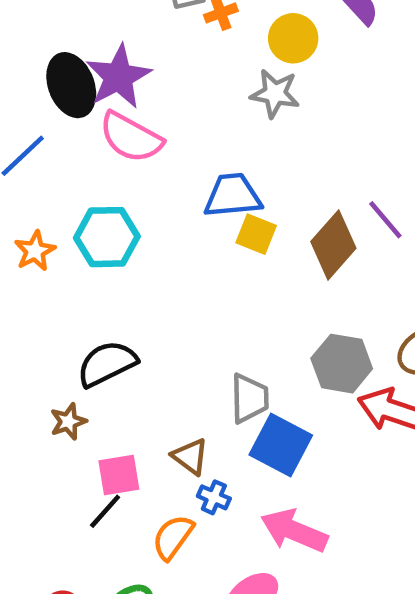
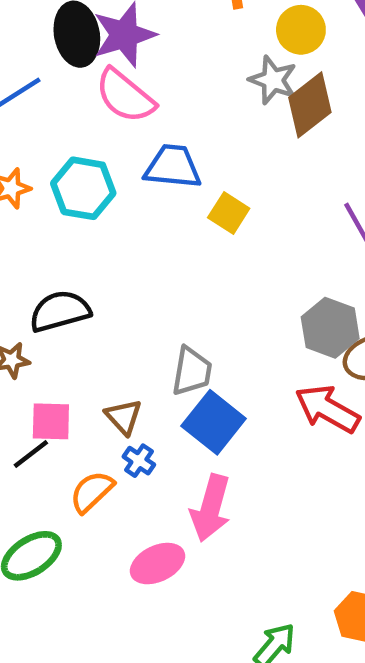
blue trapezoid: (233, 196) -> (173, 167), moved
brown diamond: (333, 245) -> (310, 105), moved
gray hexagon: (342, 364) -> (330, 328), moved
pink arrow: (294, 531) -> (211, 508), turned -108

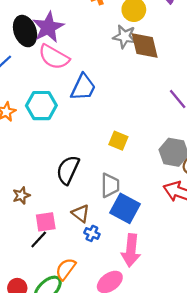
brown diamond: (310, 105) -> (145, 45), turned -56
blue trapezoid: (173, 167) -> (83, 87), turned 120
yellow square: (229, 213) -> (118, 141), moved
black semicircle: (60, 311) -> (68, 170), moved, turned -40
orange semicircle: (92, 492) -> (66, 269), moved

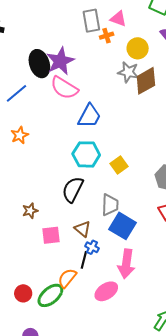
brown diamond: (145, 45) -> (146, 81), turned 72
cyan hexagon: (41, 106) -> (86, 154), moved
yellow square: (118, 141) -> (119, 165), turned 30
black line: (39, 240) -> (84, 260), moved, turned -30

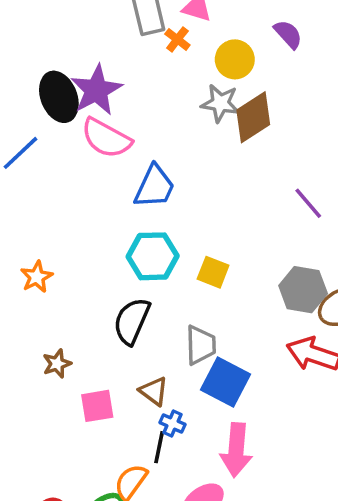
orange cross: (107, 36) -> (177, 39), turned -32
orange star: (20, 135) -> (37, 277), moved
yellow square: (119, 165) -> (213, 272), turned -30

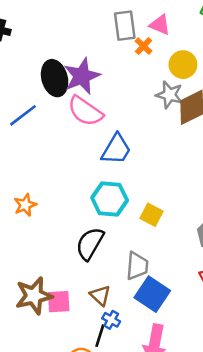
brown star: (57, 364) -> (34, 296), moved, size x1.8

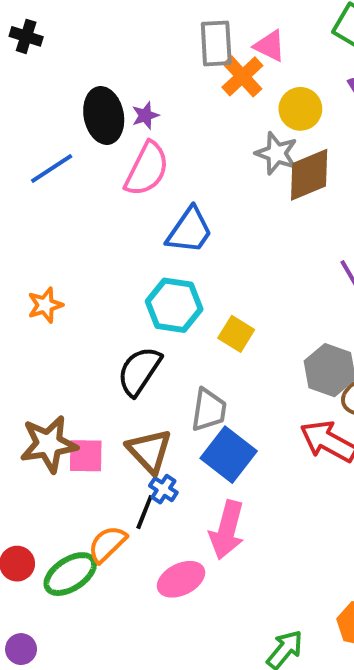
orange cross: (144, 46) -> (242, 76), size x1.5
purple star: (82, 76) -> (145, 115), size x0.5
pink semicircle: (85, 111) -> (147, 169), turned -102
brown triangle: (100, 295) -> (149, 451), size x1.4

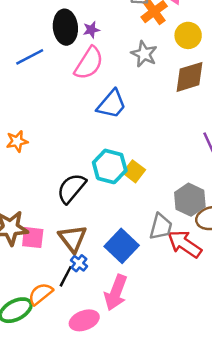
gray star: (276, 153) -> (144, 54), moved
cyan hexagon: (174, 305) -> (110, 166), moved
gray trapezoid: (209, 410) -> (161, 227), moved

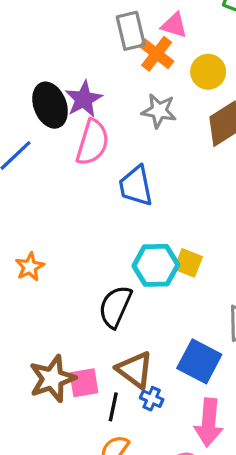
purple star: (91, 30) -> (84, 99), size x1.6
blue trapezoid: (112, 104) -> (136, 186), turned 144
black line: (66, 276) -> (113, 407), moved

